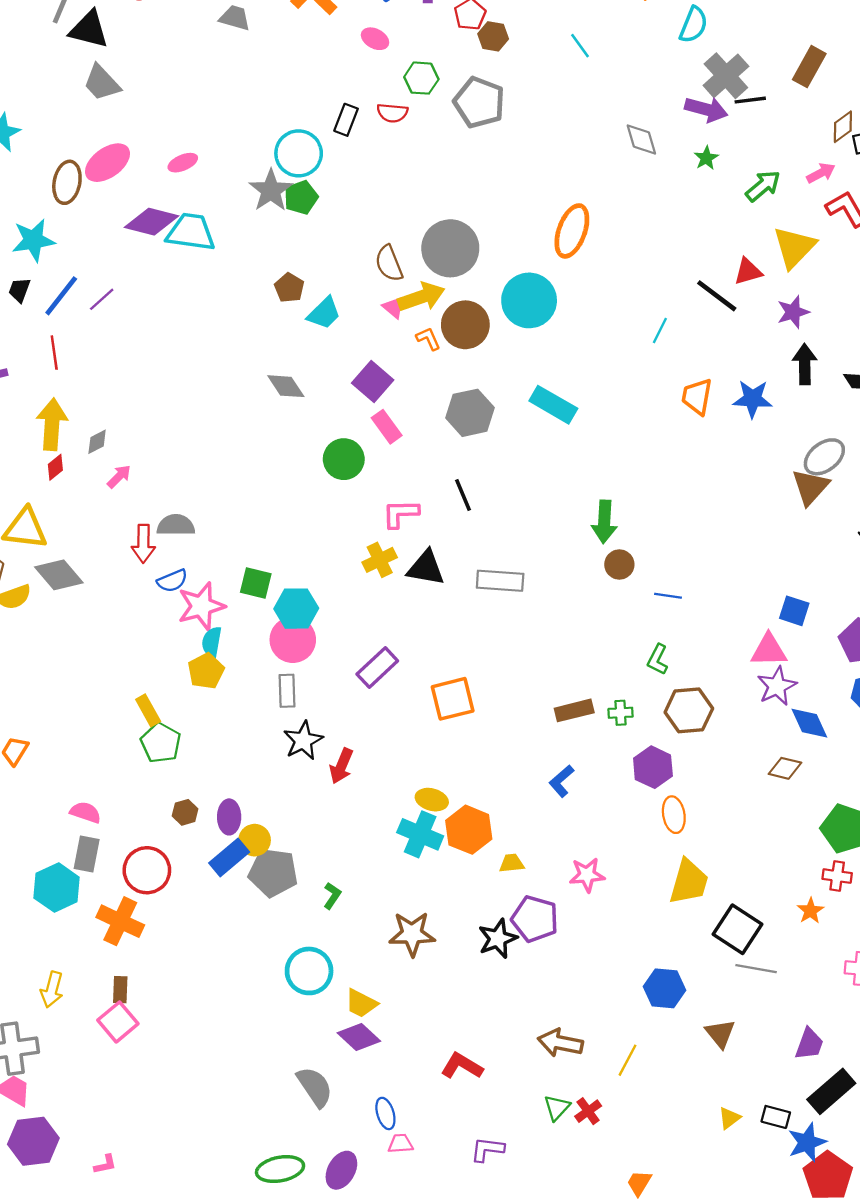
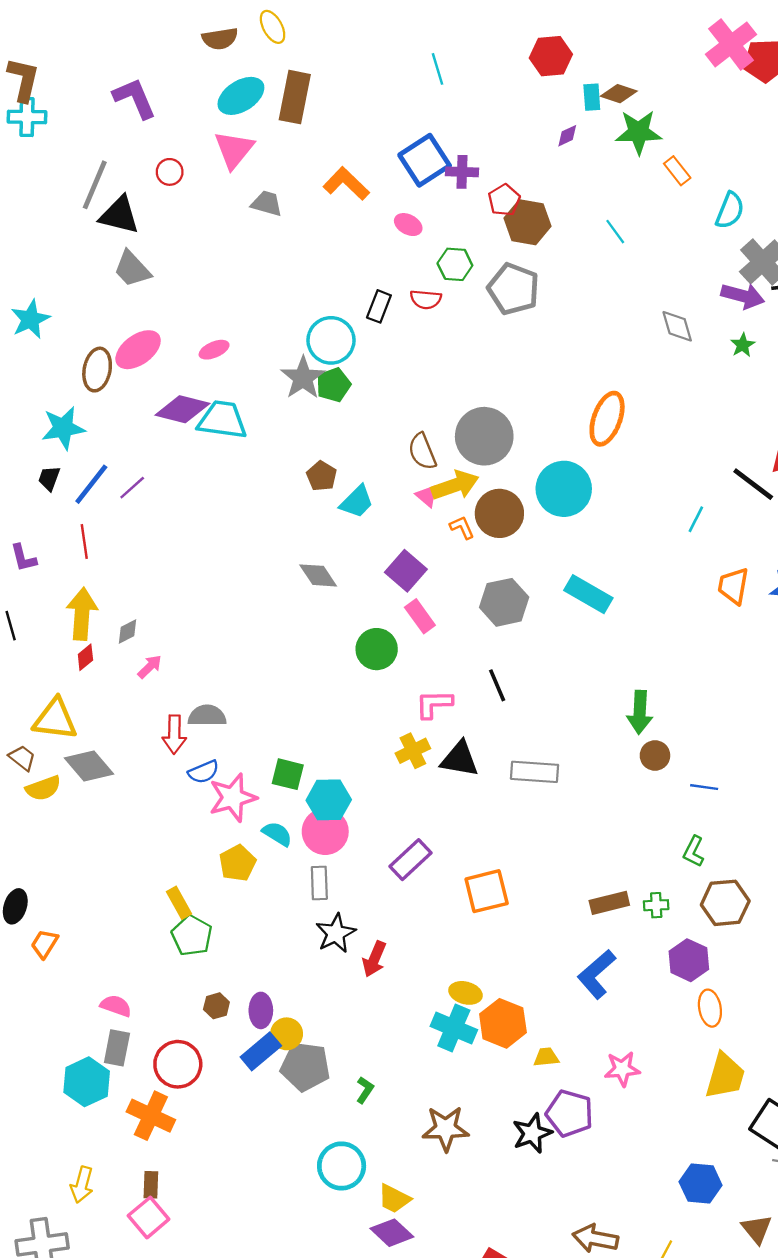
brown hexagon: (493, 36) -> (527, 222), size x1.5
cyan semicircle: (212, 642) -> (277, 834), moved, turned 112
blue L-shape: (561, 781) -> (596, 974), size x1.5

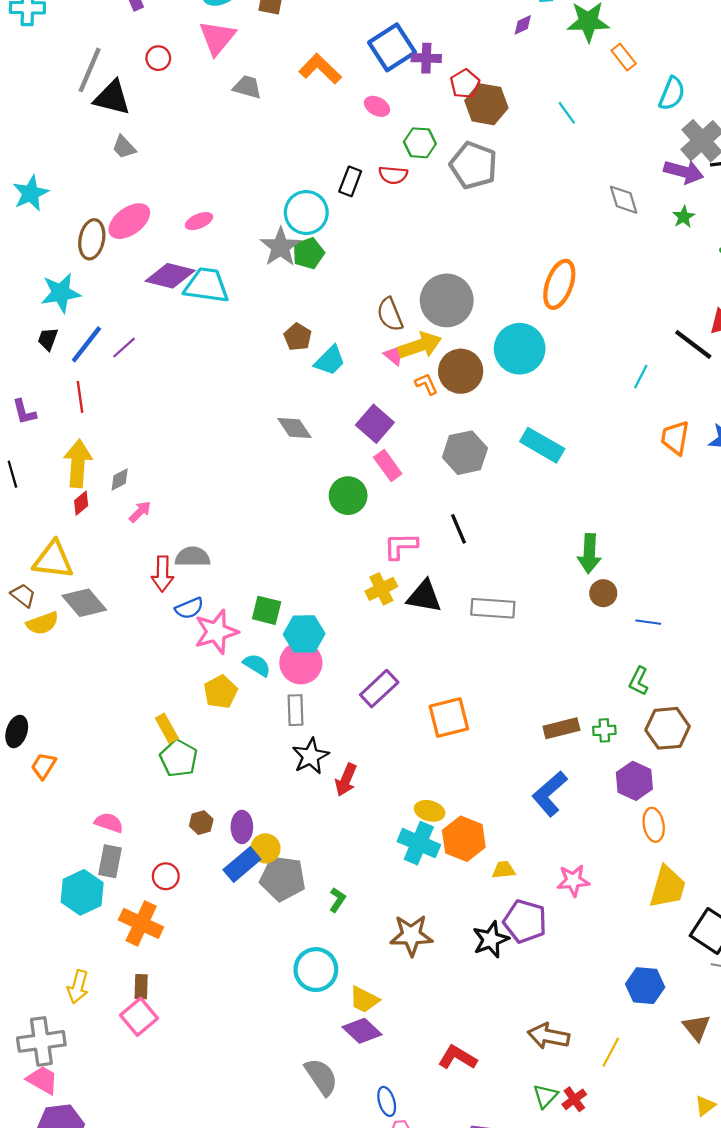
gray trapezoid: (132, 269) -> (124, 147), size x0.7
red circle: (178, 1064) -> (166, 876), size x0.6

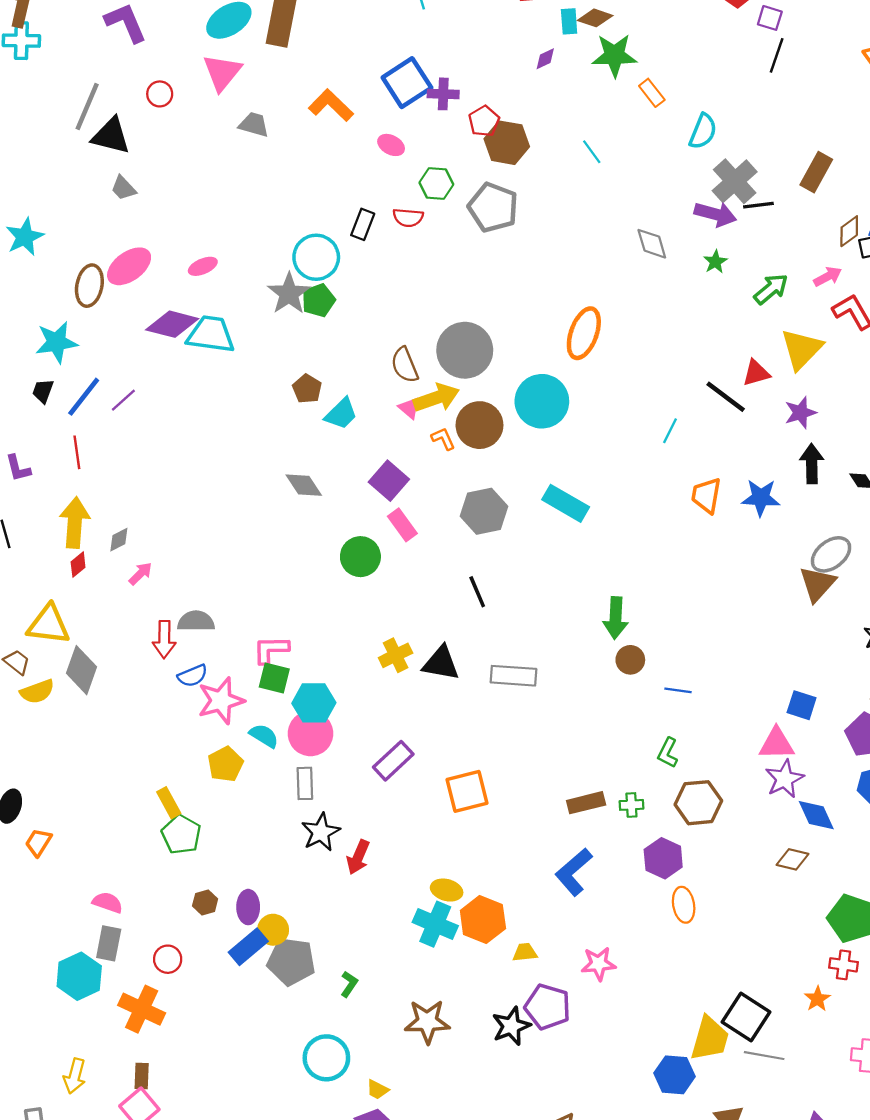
pink L-shape: (401, 546) -> (271, 650), moved
gray diamond: (84, 603) -> (81, 670), turned 60
yellow trapezoid: (668, 887) -> (710, 1039), moved
yellow trapezoid: (364, 1000) -> (377, 1090), size x0.7

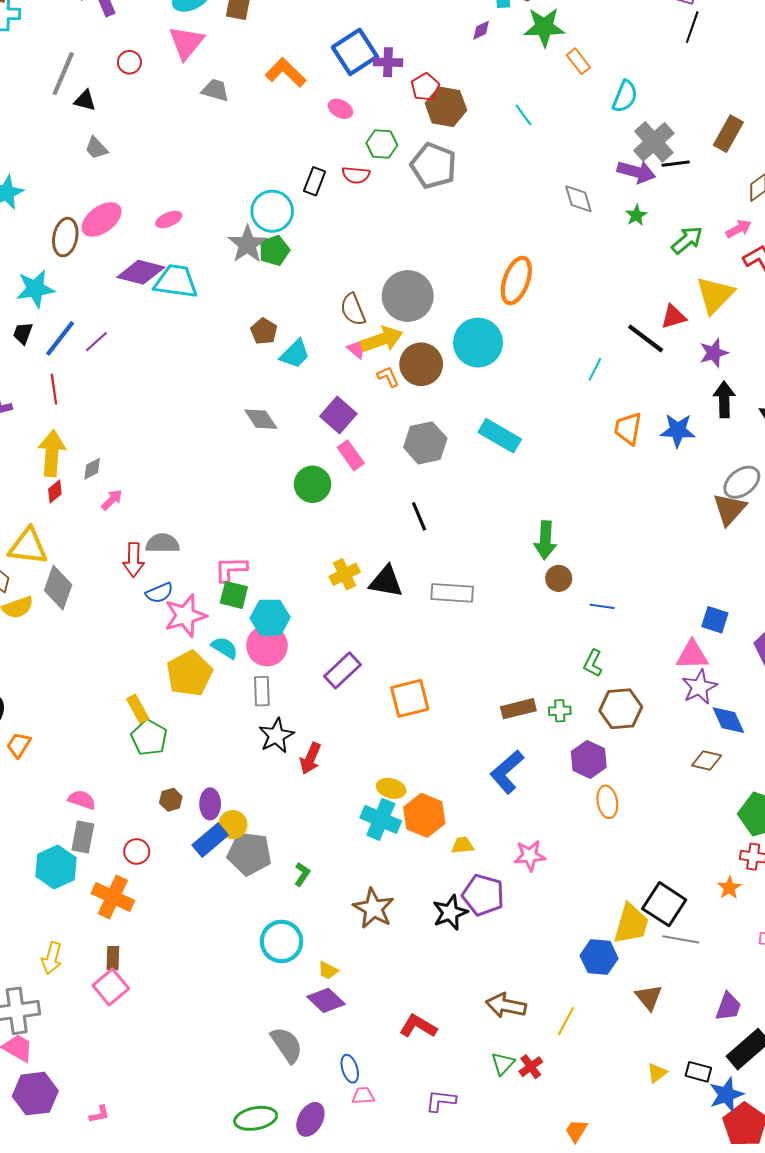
black triangle: (111, 136) -> (85, 101), size x0.6
yellow pentagon: (225, 764) -> (189, 674), size x1.4
brown star: (427, 1022) -> (374, 908), turned 30

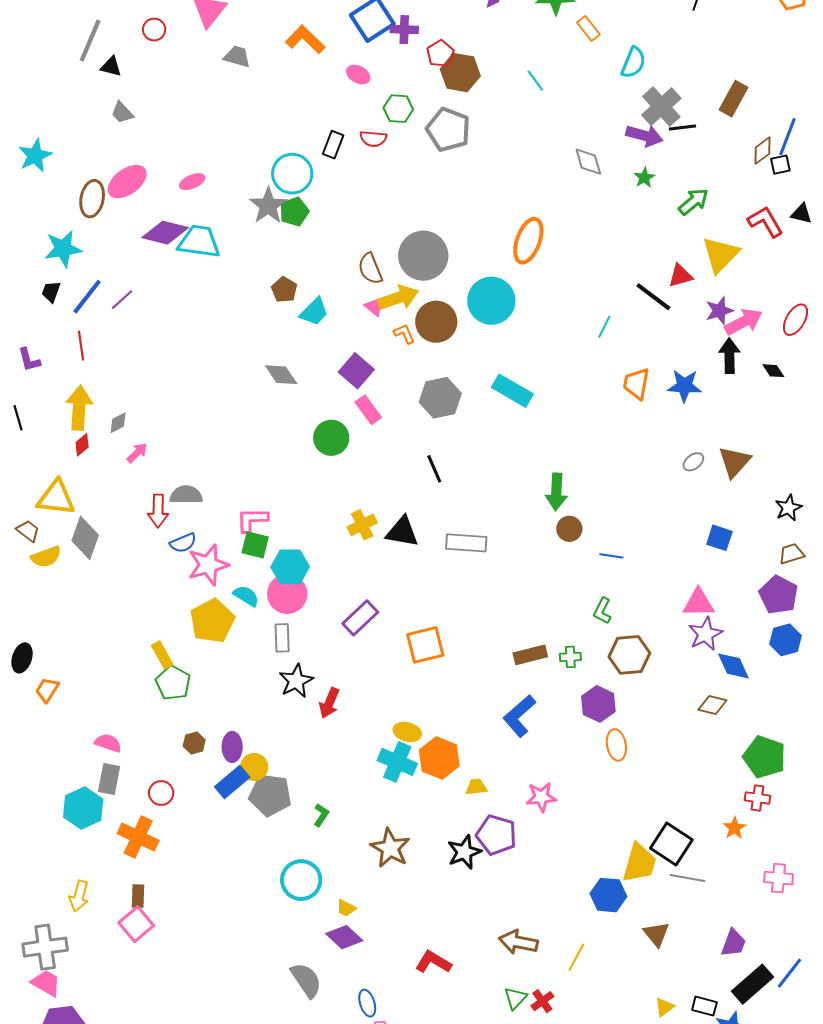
pink arrow: (739, 229) -> (743, 322), moved, size x1.5
gray ellipse: (742, 482) -> (693, 462), moved, size x0.6
blue square: (715, 620) -> (719, 538), moved

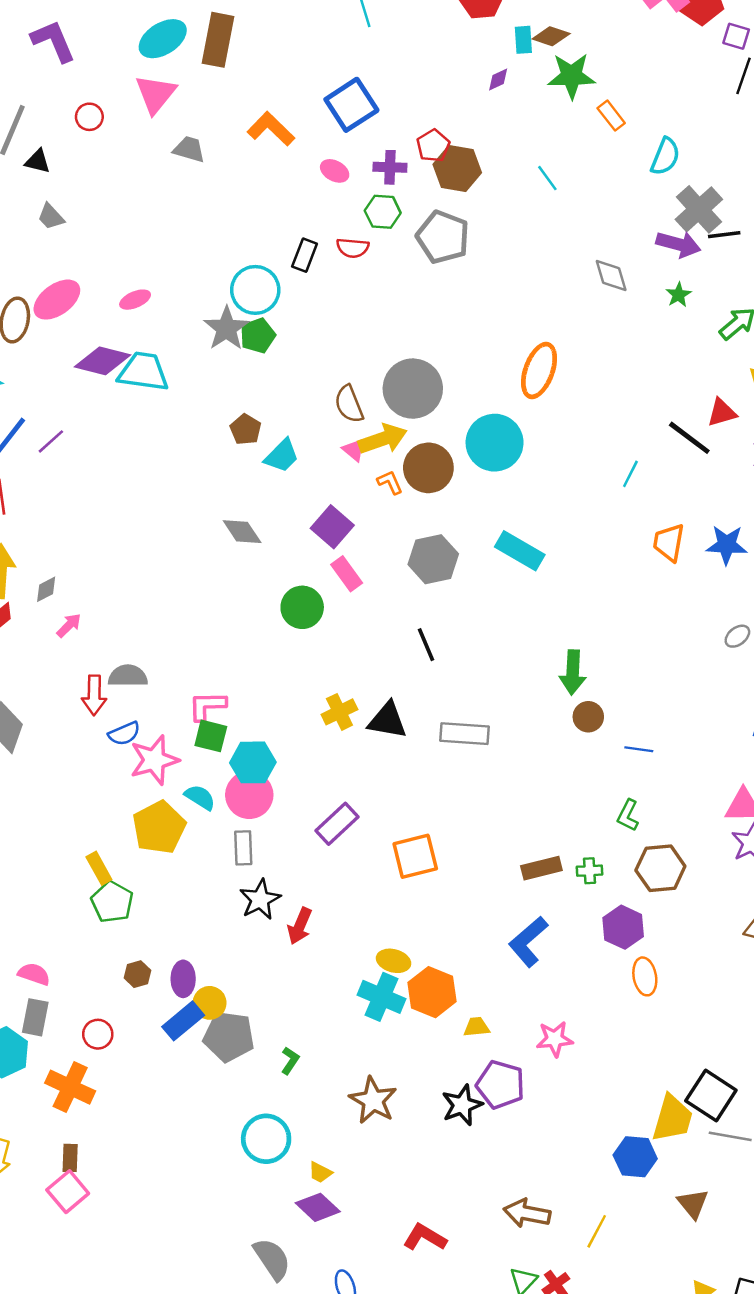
purple cross: (404, 30) -> (390, 167), moved

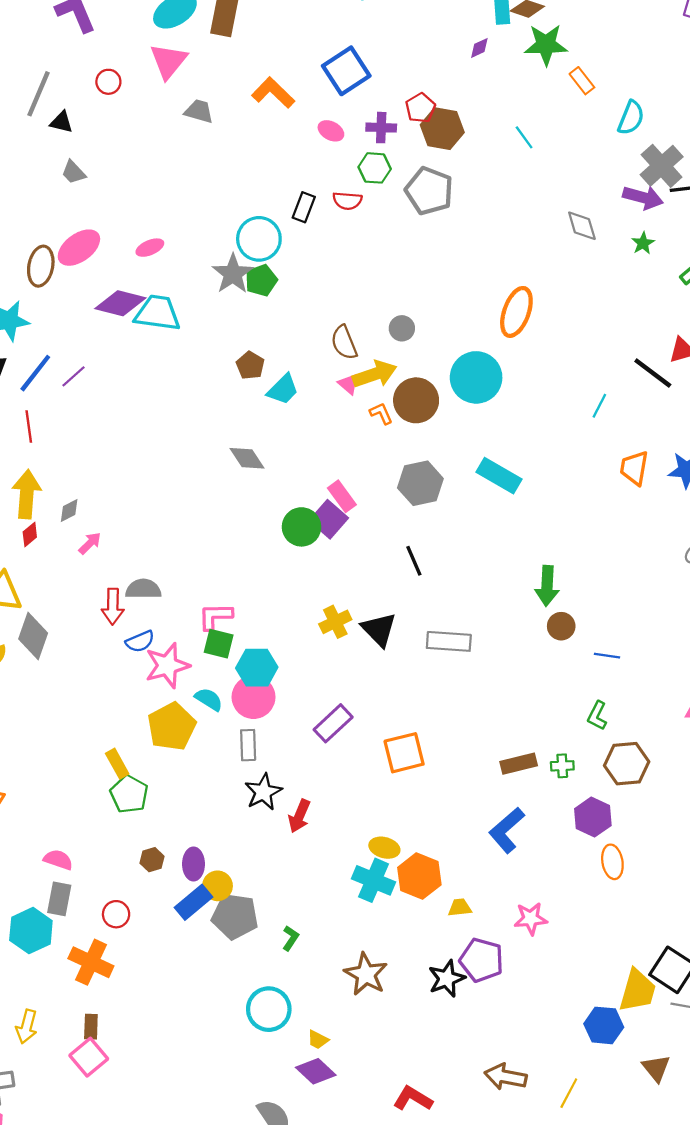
gray circle: (413, 389) -> (402, 328), size x0.5
purple square: (332, 527) -> (329, 519), moved
black triangle: (388, 720) -> (379, 629), turned 36

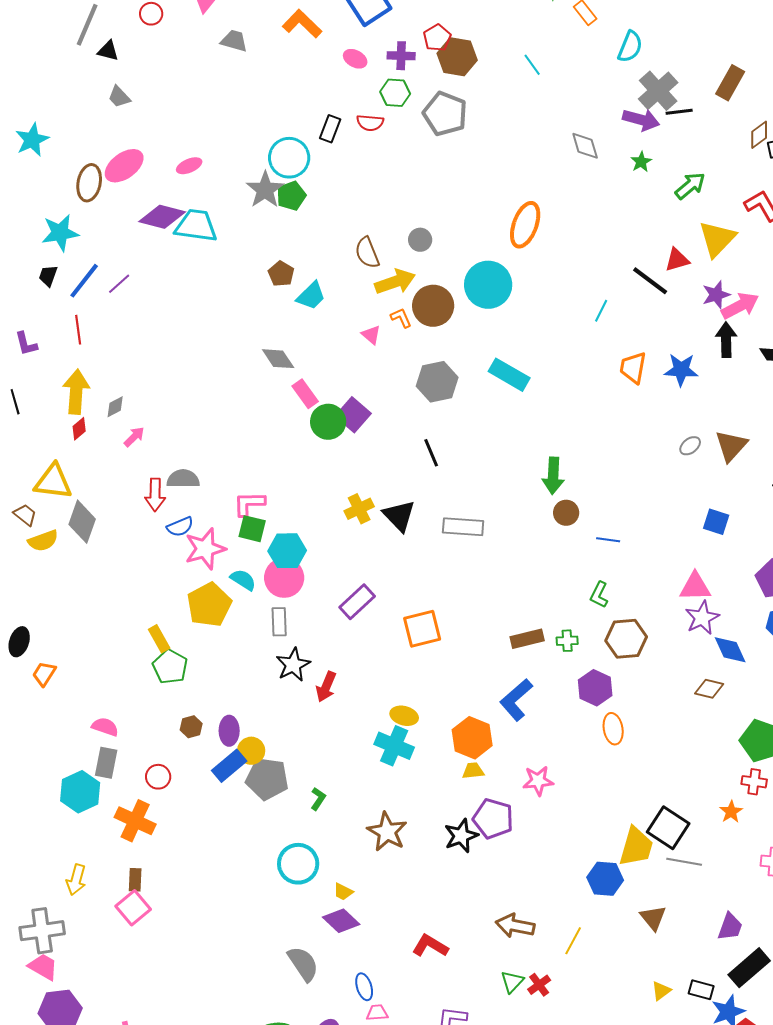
pink triangle: (348, 384) -> (371, 335), moved
pink rectangle: (342, 496) -> (305, 394), moved
orange hexagon: (419, 876) -> (472, 738), moved

